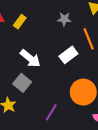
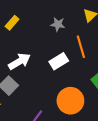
white arrow: (30, 58) -> (19, 61), turned -75

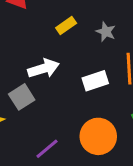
yellow rectangle: (12, 23) -> (66, 26), moved

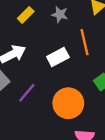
purple line: (47, 149) -> (27, 93), moved

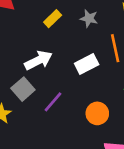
orange circle: (68, 103) -> (97, 113), size x0.7

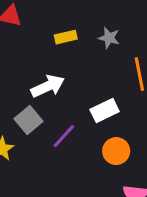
yellow rectangle: (53, 19) -> (66, 37), turned 30
white rectangle: (87, 64) -> (105, 111), moved

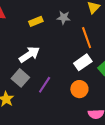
white rectangle: (105, 111) -> (83, 62), moved

